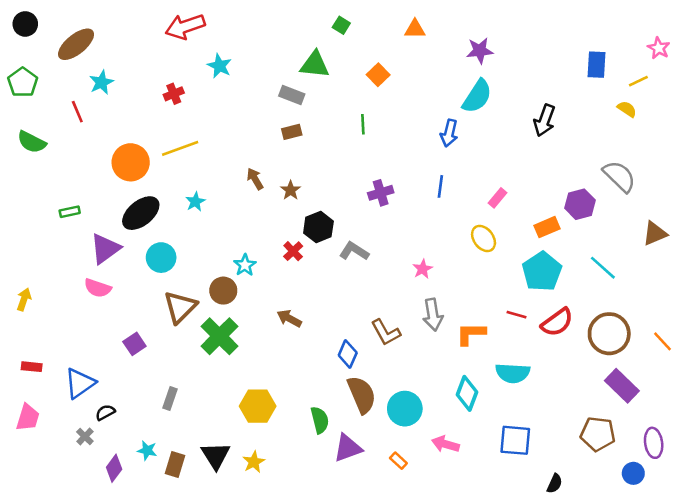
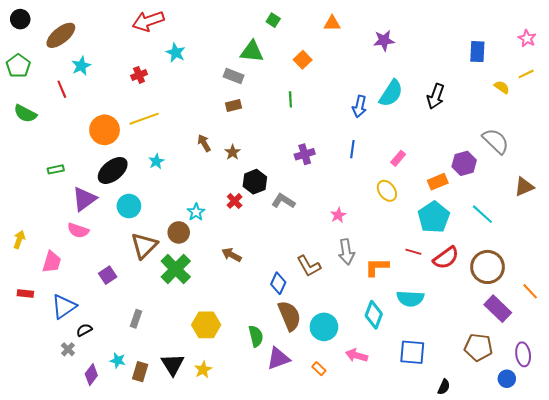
yellow line: (638, 81) -> (526, 74), moved
cyan semicircle: (477, 96) -> (391, 93), moved
orange line: (662, 341) -> (530, 291), moved
pink trapezoid: (28, 417) -> (52, 262), moved

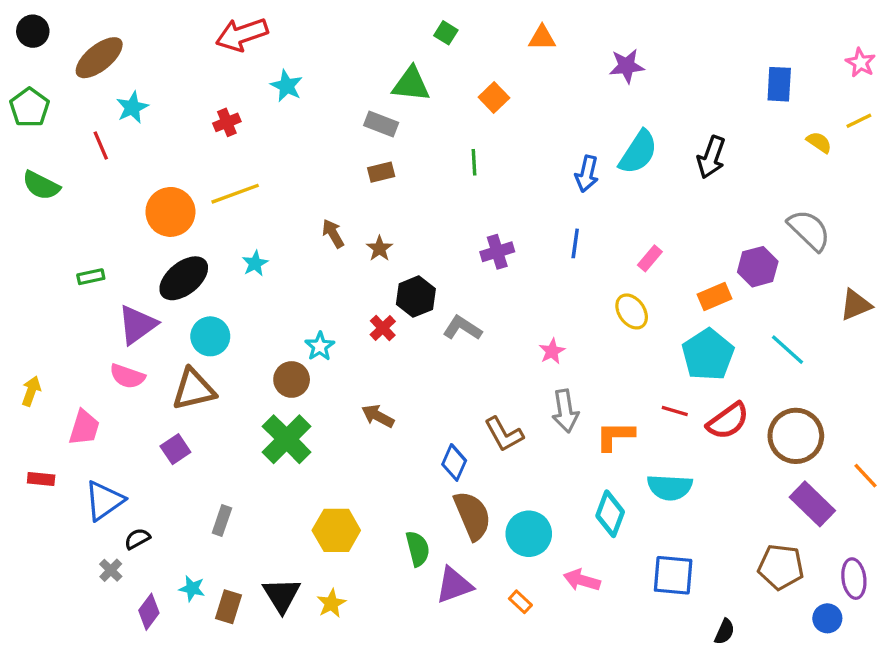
brown triangle: (144, 246) -> (194, 389), moved, turned 32

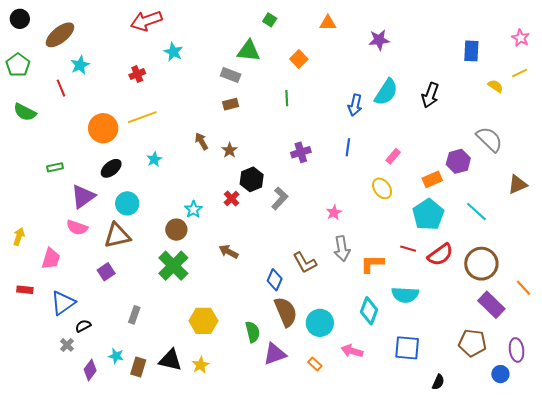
black ellipse: (184, 278) -> (111, 168), size x0.7
gray L-shape: (462, 328) -> (280, 198), turned 100
black triangle: (282, 595) -> (170, 360), turned -45

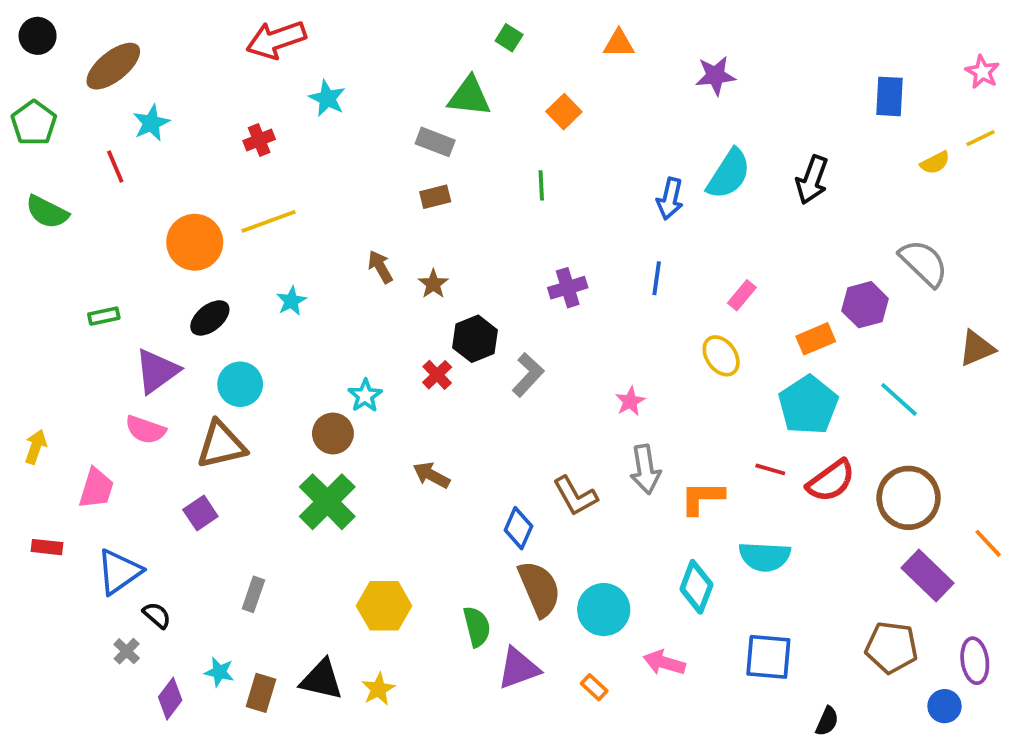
yellow semicircle: (495, 86) -> (935, 163), turned 119
black semicircle: (83, 326) -> (157, 615), turned 70

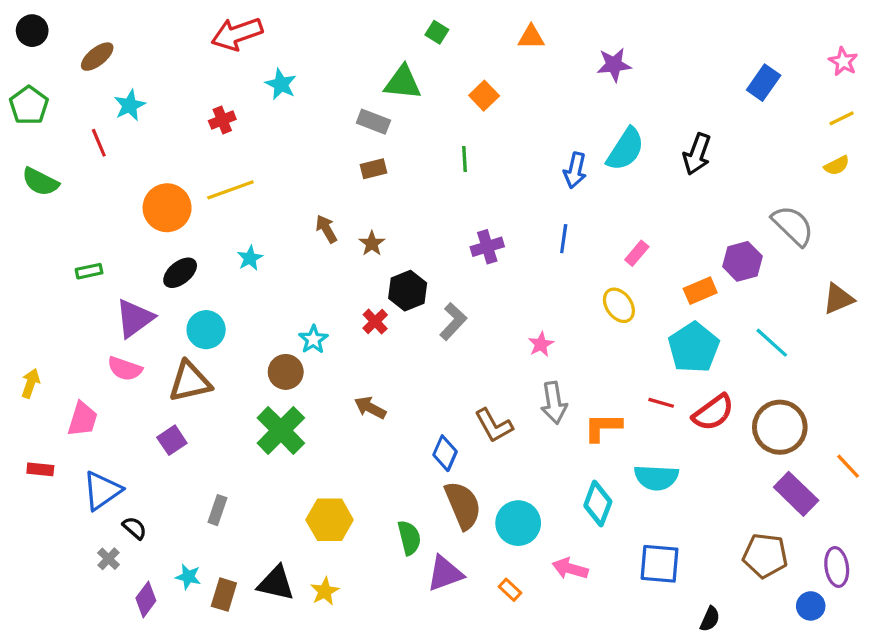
brown ellipse: (113, 66) -> (97, 57), size x0.7
blue rectangle: (890, 96) -> (764, 83), turned 32
yellow semicircle: (935, 163) -> (837, 165), moved

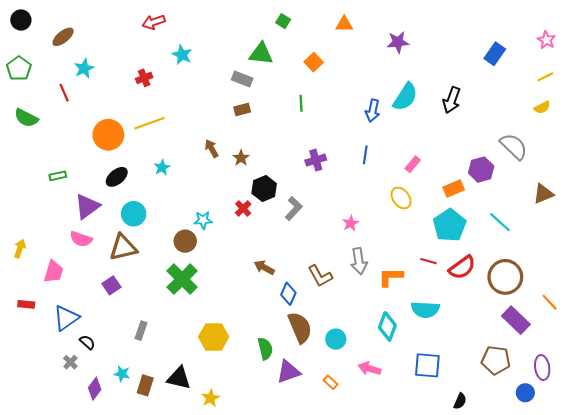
red arrow: (237, 34) -> (154, 22), size x0.7
cyan star: (313, 339) -> (203, 220), turned 30
brown arrow: (370, 408) -> (264, 267), moved
cyan circle: (518, 523) -> (336, 339), size x0.7
yellow star: (325, 591) -> (210, 398), moved

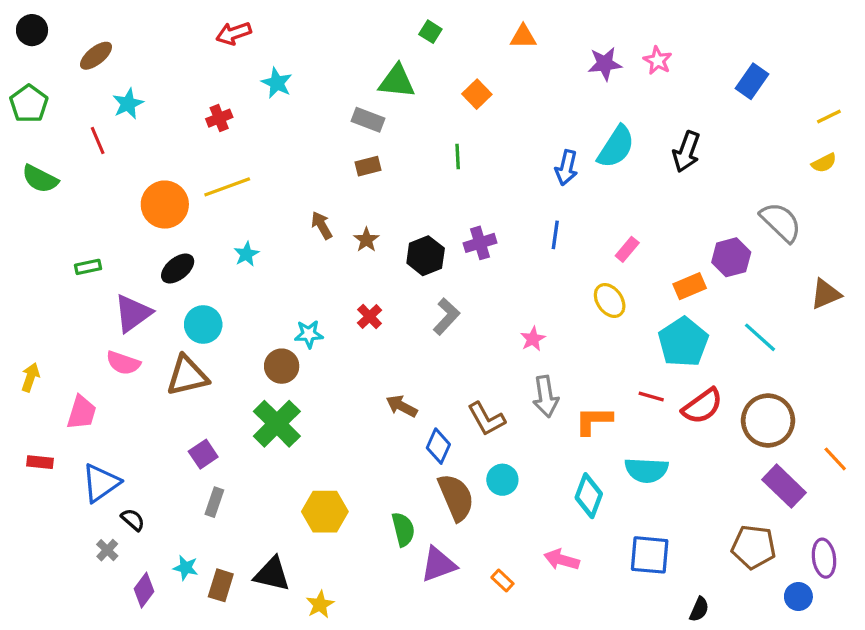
pink star: (546, 40) -> (658, 61), moved
black hexagon: (264, 188) -> (426, 256), moved
purple square: (111, 285) -> (203, 454), moved
cyan circle: (336, 339) -> (502, 480), moved

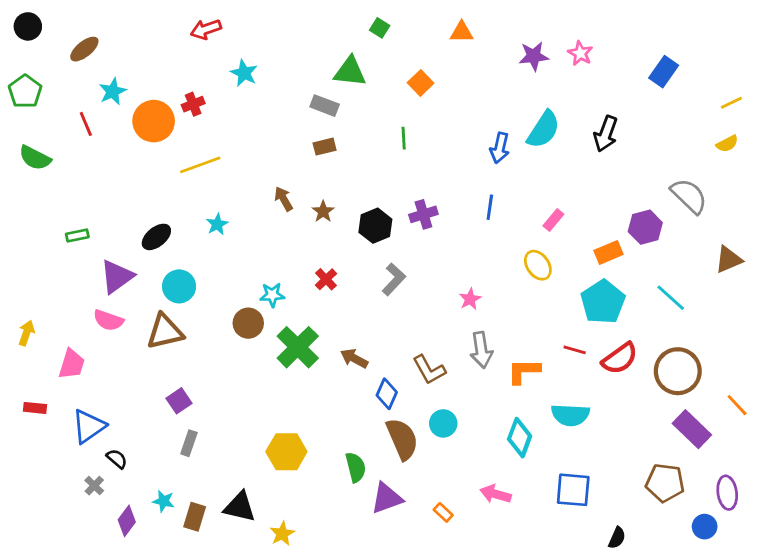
orange circle: (165, 205) -> (154, 121), moved
green cross: (277, 424) -> (298, 347), moved

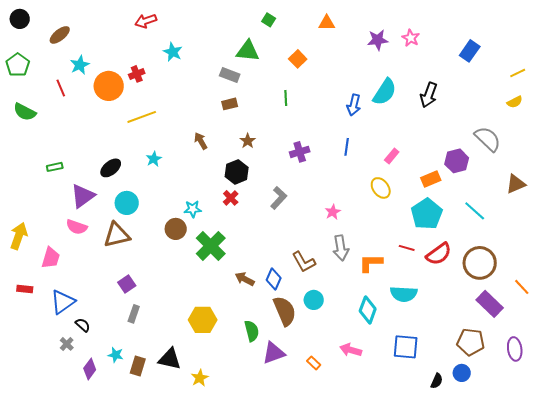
brown star: (323, 212) -> (248, 141), moved
black hexagon: (375, 226) -> (237, 172), moved
yellow arrow: (26, 333) -> (19, 236), size x1.5
brown arrow: (354, 358) -> (245, 279), moved
blue circle: (705, 527) -> (462, 373), moved

